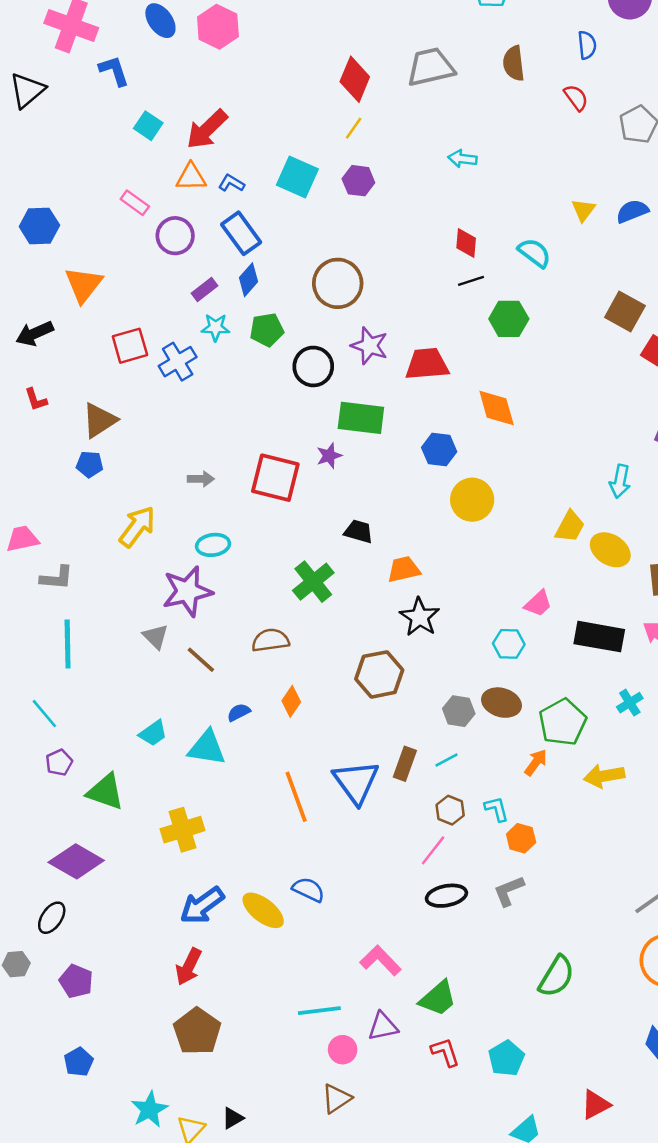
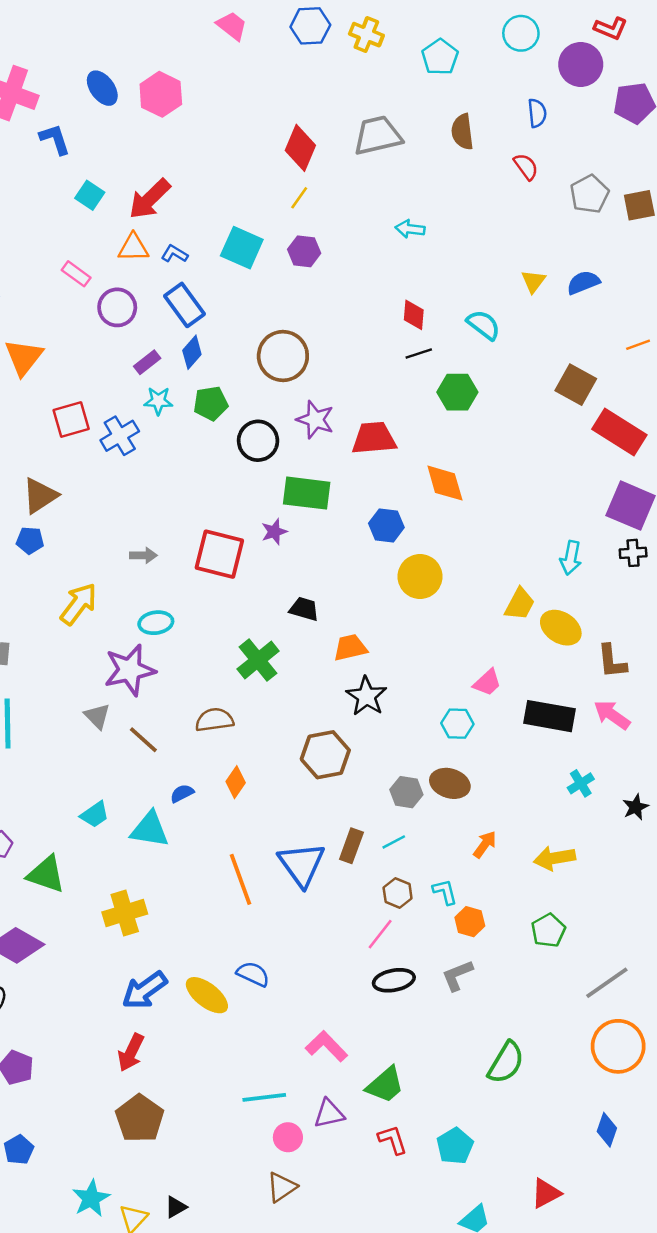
green pentagon: (563, 722) -> (548, 930), moved, size x0.7

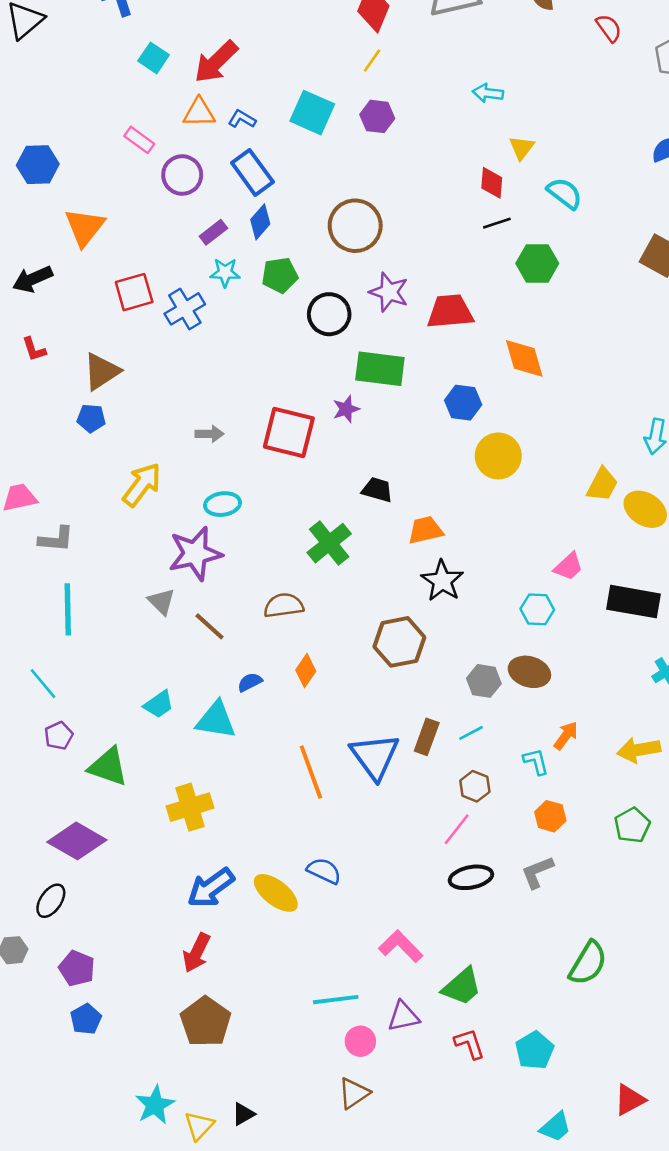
yellow triangle: (533, 281) -> (522, 148), moved
cyan L-shape: (445, 892) -> (536, 762), moved
blue pentagon: (19, 1150) -> (86, 1019), moved

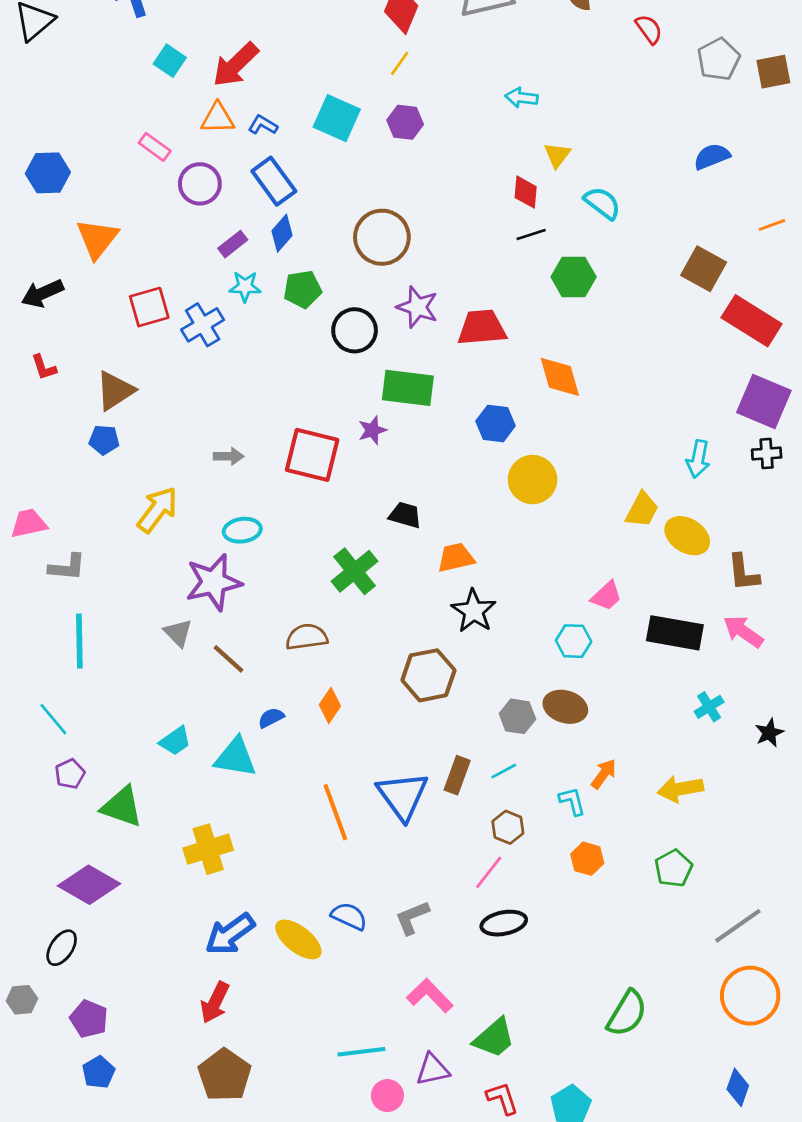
gray L-shape: (537, 872) -> (412, 918), moved

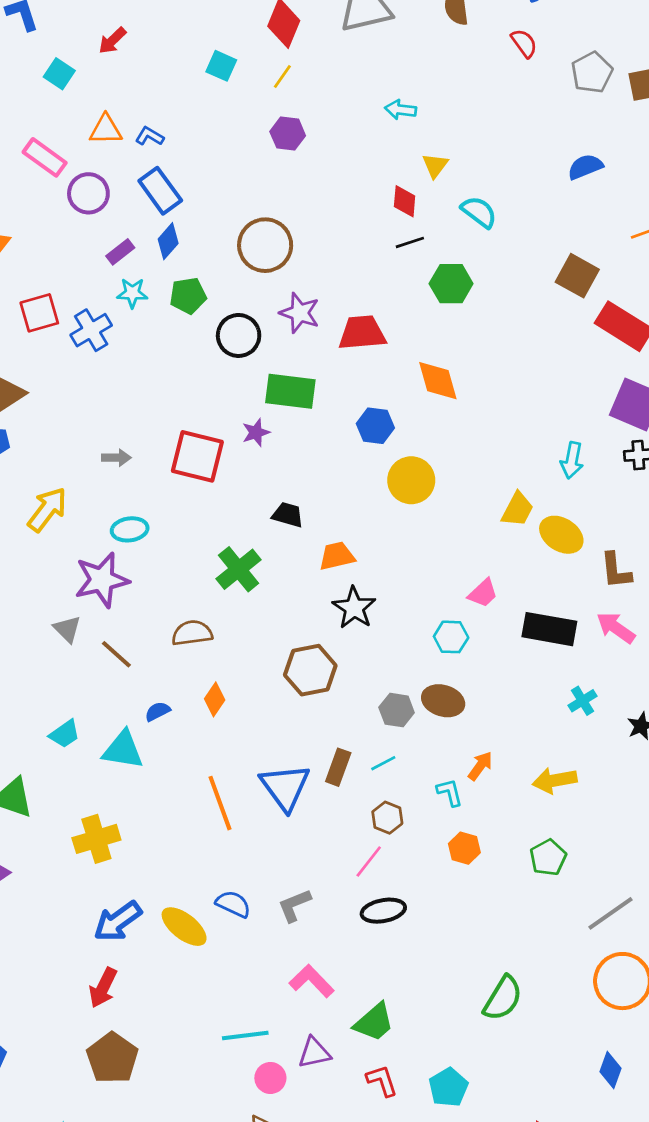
red arrow: (235, 65) -> (112, 41), moved, size x0.6
cyan square: (337, 118) -> (221, 66), moved, size x0.7
pink rectangle: (155, 147) -> (45, 157), size x1.4

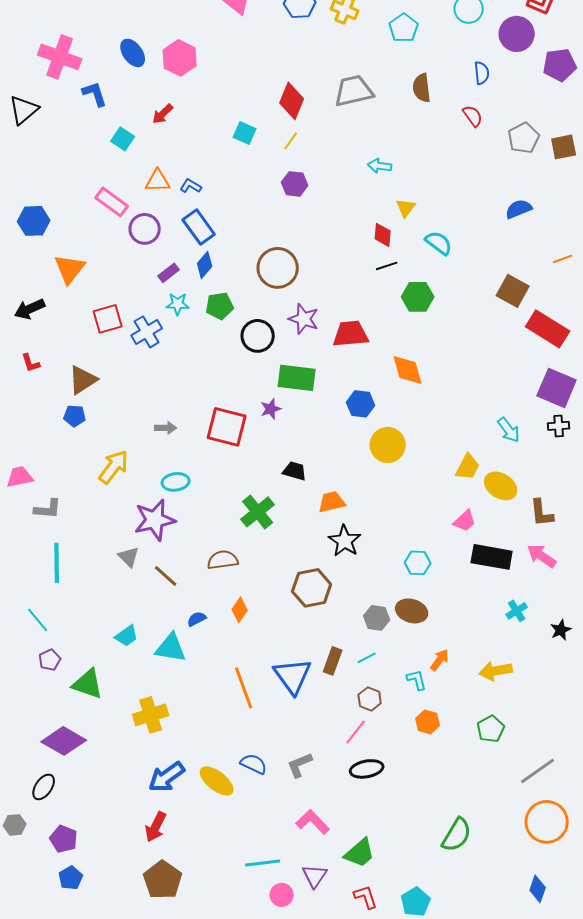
cyan arrow: (572, 460) -> (509, 430), turned -48
pink trapezoid: (483, 593) -> (465, 521), moved
purple triangle: (314, 1053) -> (315, 876), turned -44

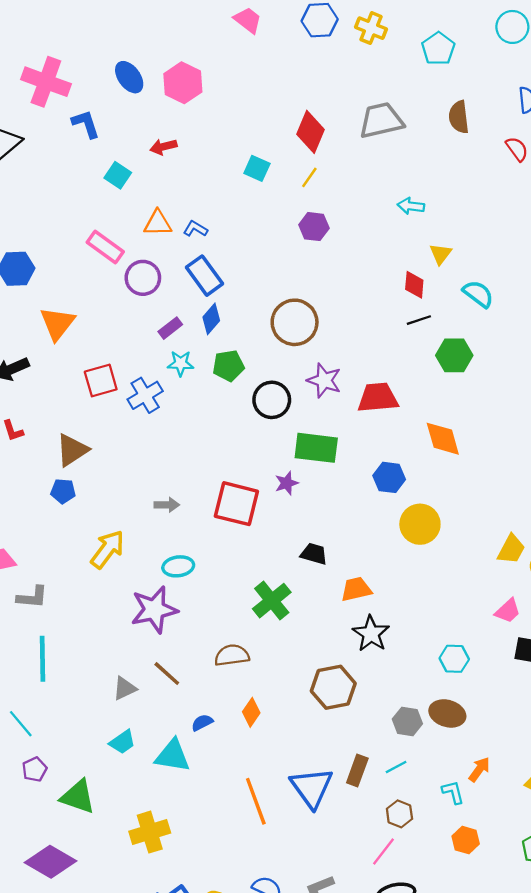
red arrow: (163, 114) -> (163, 147), turned 30
gray triangle: (129, 557) -> (125, 688), moved, turned 50

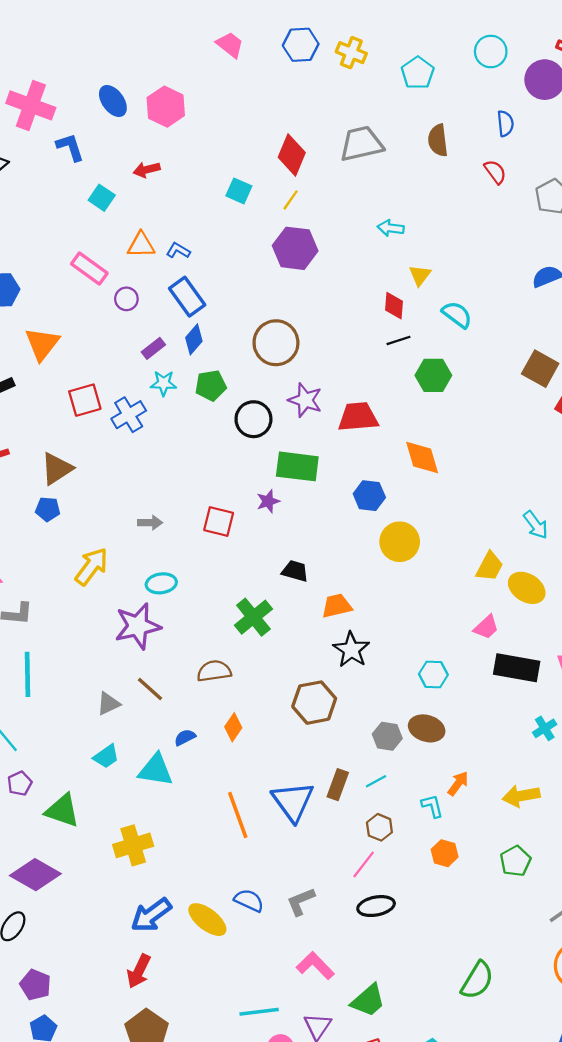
purple hexagon: (314, 227) -> (295, 248), size x1.5
purple circle: (143, 278) -> (126, 299), size x0.7
red square: (236, 504) -> (219, 522), size x0.7

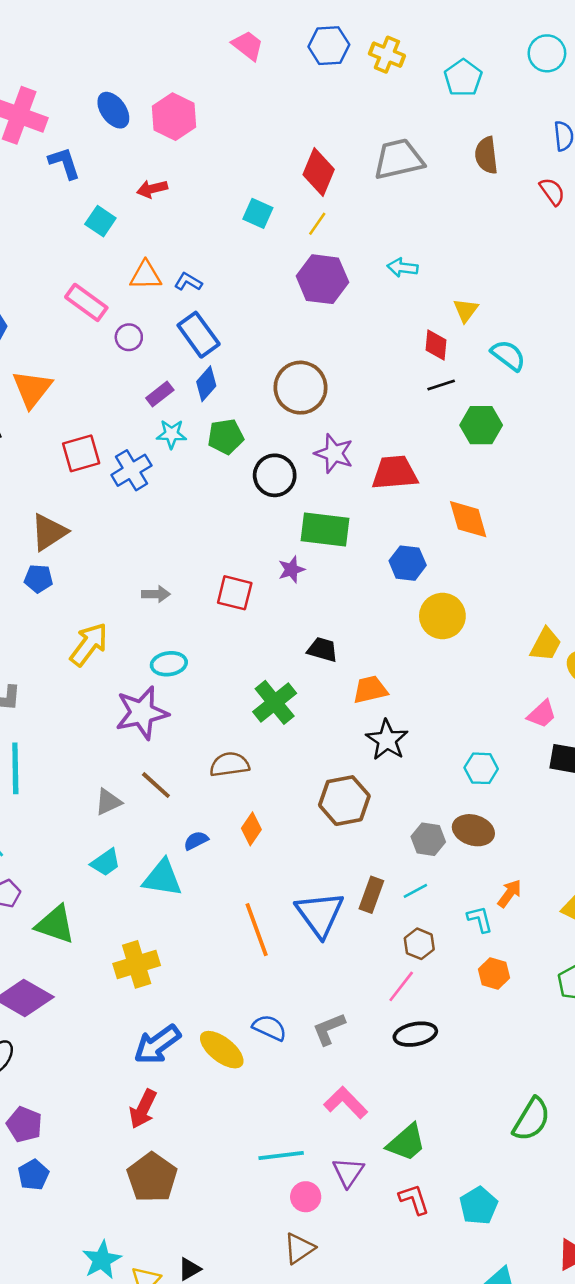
cyan arrow: (391, 228) -> (402, 268), moved

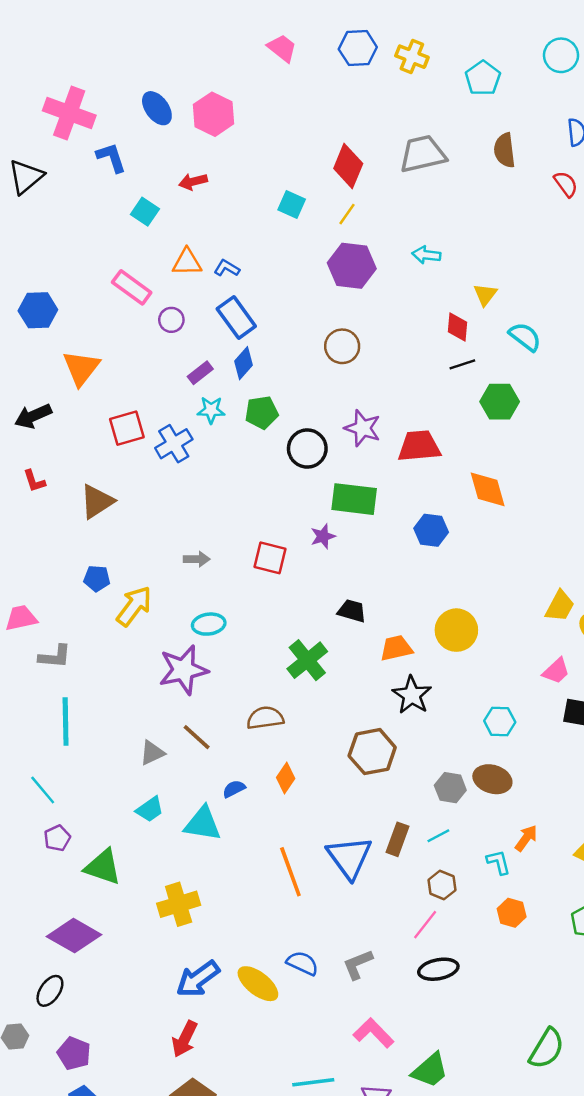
brown circle: (300, 388) -> (342, 346), moved, size x0.7
blue pentagon: (39, 579) -> (97, 578), moved
yellow circle: (442, 616) -> (456, 630), moved

